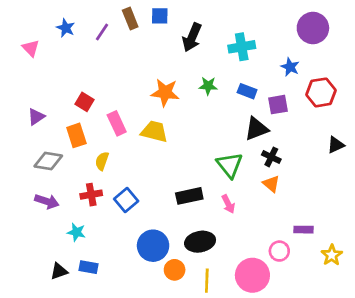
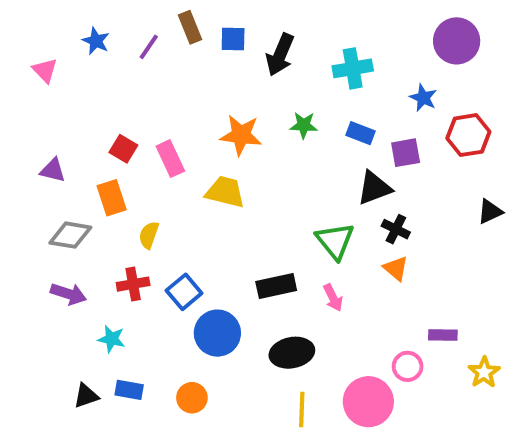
blue square: (160, 16) -> (233, 39), moved
purple triangle: (36, 117) -> (53, 170), turned 48
pink rectangle: (117, 123) -> (170, 159), moved
blue circle: (153, 246) -> (217, 333), moved
orange circle: (175, 270) -> (192, 398), moved

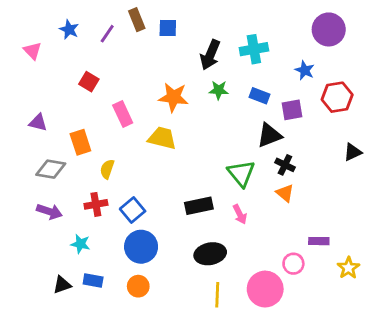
black arrow: (280, 55) -> (210, 55), moved
red square: (123, 149) -> (89, 82), moved
blue circle: (217, 333) -> (141, 247), moved

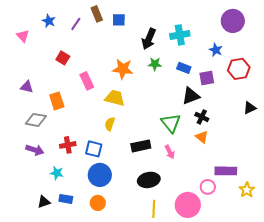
yellow semicircle: (107, 169) -> (110, 124), moved
blue square: (133, 210) -> (94, 149), turned -36
purple rectangle: (319, 241) -> (226, 171), size x1.5

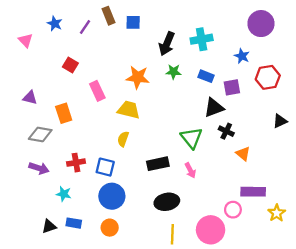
orange triangle: (202, 137) -> (243, 154), moved

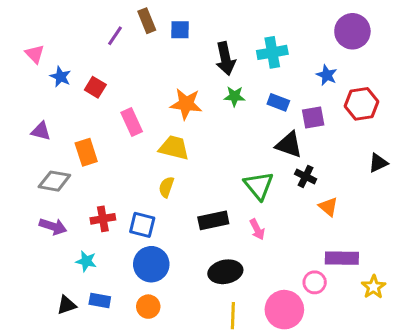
blue star: (55, 24) -> (61, 77), moved
black arrow: (167, 44) -> (225, 59), turned -35
black triangle: (214, 108) -> (289, 145), turned 40

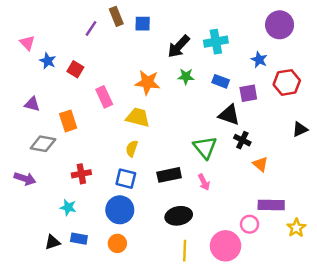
black arrow: (225, 59) -> (179, 46), turned 55
blue square: (142, 225) -> (126, 179), moved
purple arrow: (53, 226) -> (25, 179), moved

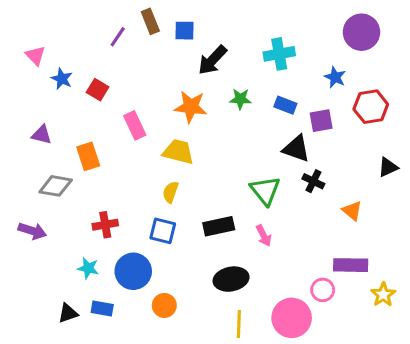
black arrow: (179, 46) -> (212, 60), moved
orange triangle: (260, 164) -> (352, 211), moved
blue circle: (120, 210) -> (133, 271), moved
orange circle: (117, 243) -> (164, 305), moved

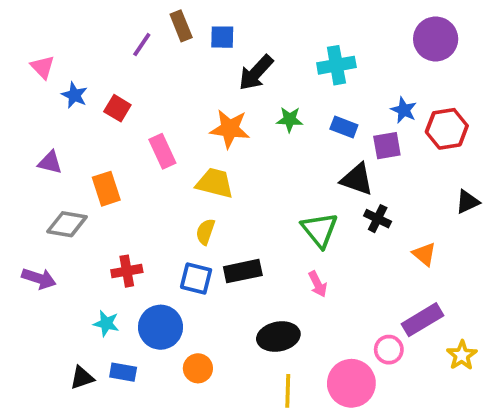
blue star: (335, 77) -> (404, 110), moved
black rectangle: (219, 226) -> (243, 271), moved
purple rectangle: (351, 265) -> (422, 320), turned -32

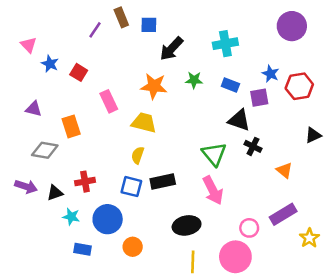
pink arrow: (318, 284) -> (213, 190), size x1.6
pink circle: (389, 350) -> (249, 228), moved
black triangle: (82, 378) -> (55, 193), moved

